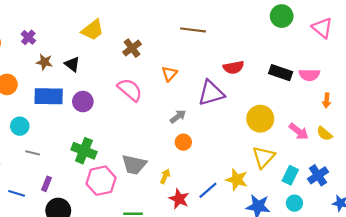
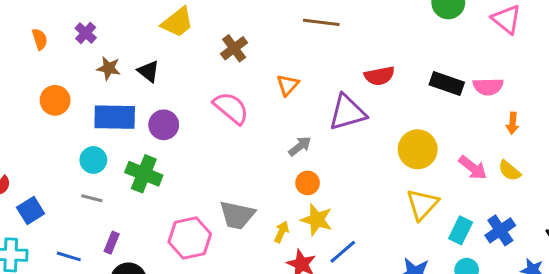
cyan circle: (20, 126) -> (93, 160), moved
green cross: (84, 151) -> (144, 174), moved
yellow star: (237, 180) -> (317, 220), moved

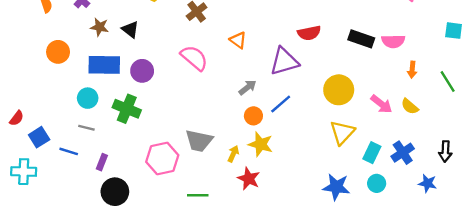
orange triangle: (288, 85) -> (238, 40), turned -36
blue line: (343, 252) -> (281, 104), moved
blue line: (69, 256) -> (69, 151), moved

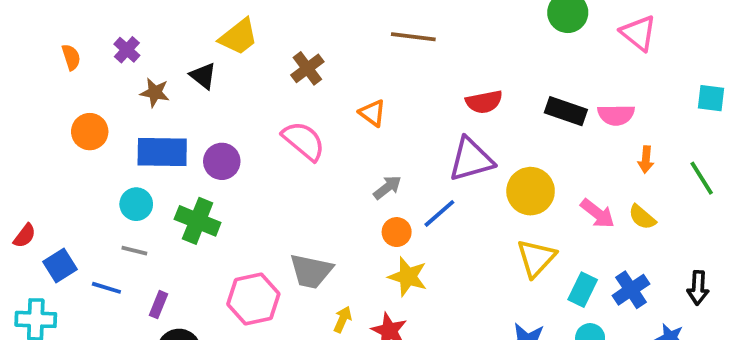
black triangle: (130, 29) -> (203, 76), moved
purple triangle: (284, 61) -> (471, 159), moved
yellow arrow: (233, 154) -> (343, 319), moved

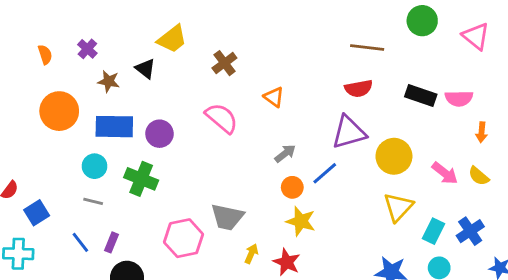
brown line: (413, 37) -> (367, 47), moved
orange circle: (90, 132) -> (59, 111), size x1.4
blue line: (106, 288) -> (80, 242), moved, turned 35

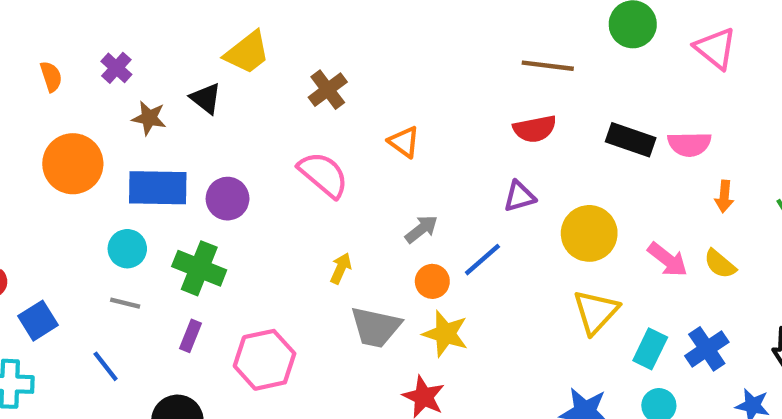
purple triangle: (349, 132) -> (519, 196), size x0.6
gray trapezoid: (227, 217) -> (376, 327), moved
purple rectangle: (111, 242) -> (190, 336), moved
yellow arrow: (251, 254) -> (341, 268), moved

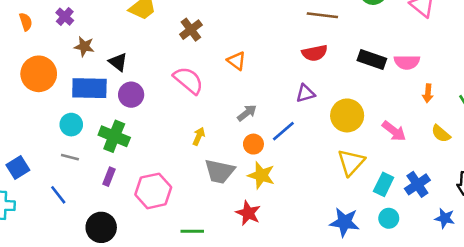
black triangle: (206, 98) -> (118, 62), moved
yellow semicircle: (720, 264) -> (441, 134), moved

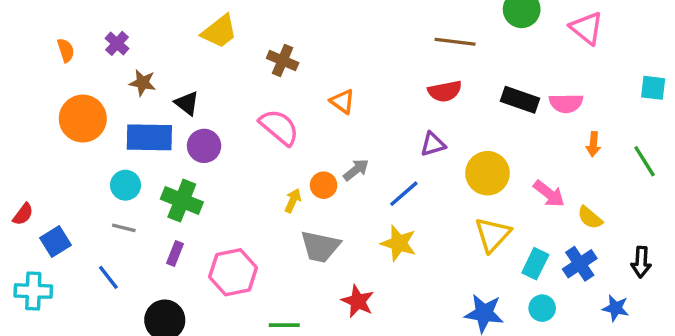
brown cross: (191, 30) -> (283, 61), turned -30
yellow semicircle: (441, 134) -> (590, 218), moved
orange circle: (253, 144) -> (324, 185), moved
yellow star: (261, 175) -> (399, 243), moved

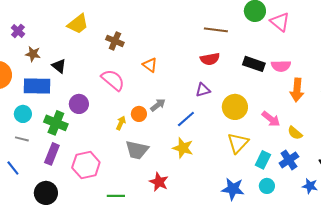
pink triangle: (587, 28) -> (280, 22), moved
orange arrow: (593, 144) -> (297, 90), size x1.6
purple circle: (204, 146) -> (79, 104), moved
purple rectangle: (175, 253) -> (52, 154), size x1.5

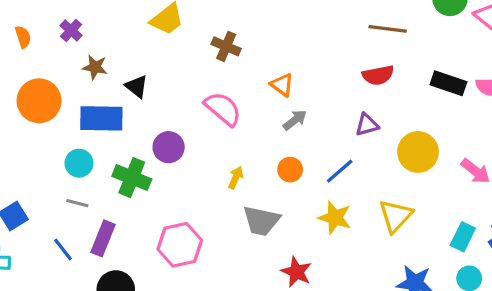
gray arrow: (158, 105) -> (295, 120), moved
orange circle: (139, 114) -> (290, 170), moved
yellow triangle: (238, 143) -> (396, 216), moved
purple rectangle: (52, 154) -> (103, 238), moved

